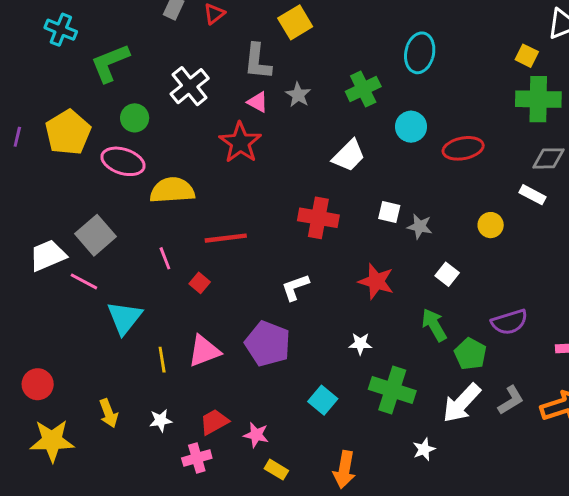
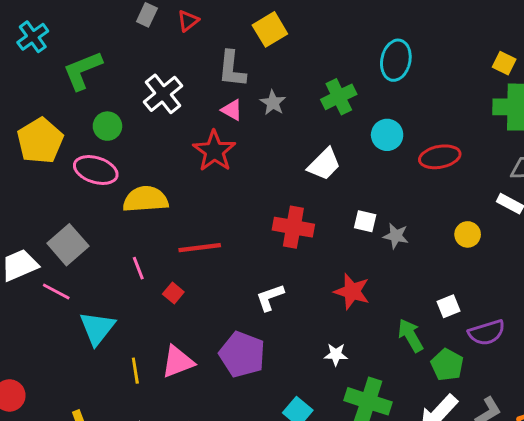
cyan cross: (61, 30) -> (33, 37), turned 32
white square: (447, 274) -> (449, 306), moved, turned 30

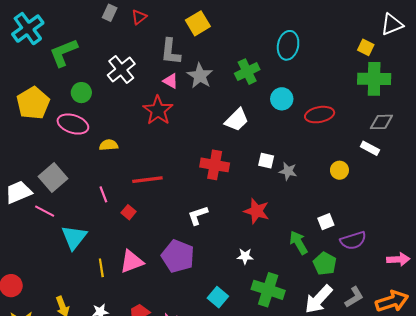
cyan cross: (33, 37) -> (28, 29), size x1.4
gray star: (273, 103) -> (200, 76), size x1.4
yellow semicircle: (146, 199) -> (109, 145), size x0.6

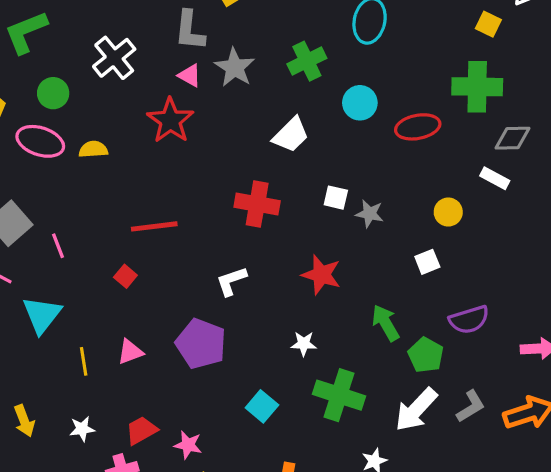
green cross: (374, 79) -> (477, 87), moved
yellow semicircle: (109, 145) -> (93, 149), moved
pink line: (103, 194) -> (58, 246), moved
white square: (326, 222) -> (427, 262), moved
pink triangle: (132, 261) -> (130, 352), size x0.7

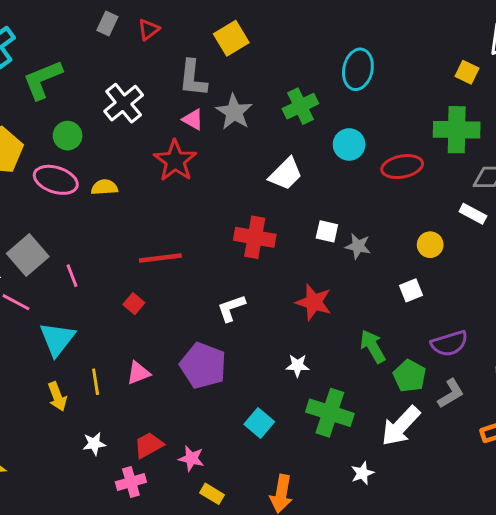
gray L-shape: (471, 406) -> (451, 394), moved
yellow arrow: (24, 421) -> (57, 397), moved

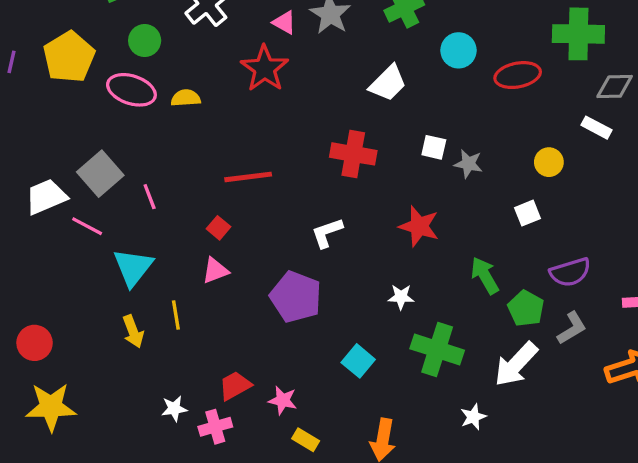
pink triangle: (138, 373) -> (215, 271), moved
white star: (94, 444) -> (174, 409), moved

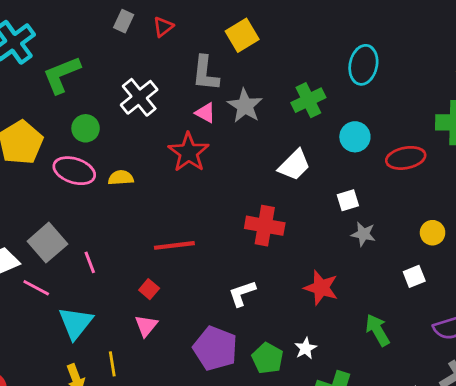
white square: (434, 147) -> (348, 200), moved, turned -30
pink triangle: (215, 271) -> (146, 326), turned -30
white star: (401, 297) -> (306, 348), turned -30
green pentagon: (526, 308) -> (267, 358), moved

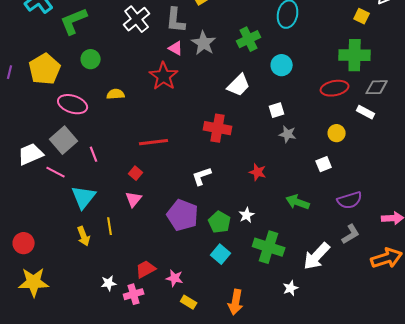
white cross: (139, 97) -> (137, 19), moved
red ellipse: (406, 158) -> (335, 88), moved
pink ellipse: (74, 171) -> (73, 104), moved
red star: (321, 288) -> (258, 172), size x0.7
green arrow: (378, 330) -> (298, 202), turned -40

